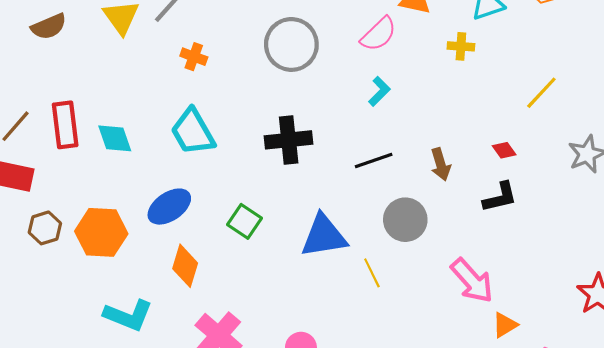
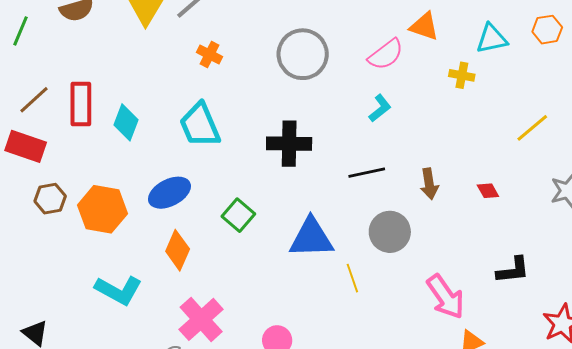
cyan diamond: (115, 138) -> (126, 122), turned 33
red diamond: (504, 150) -> (488, 191), moved
black L-shape: (500, 197) -> (513, 270), moved

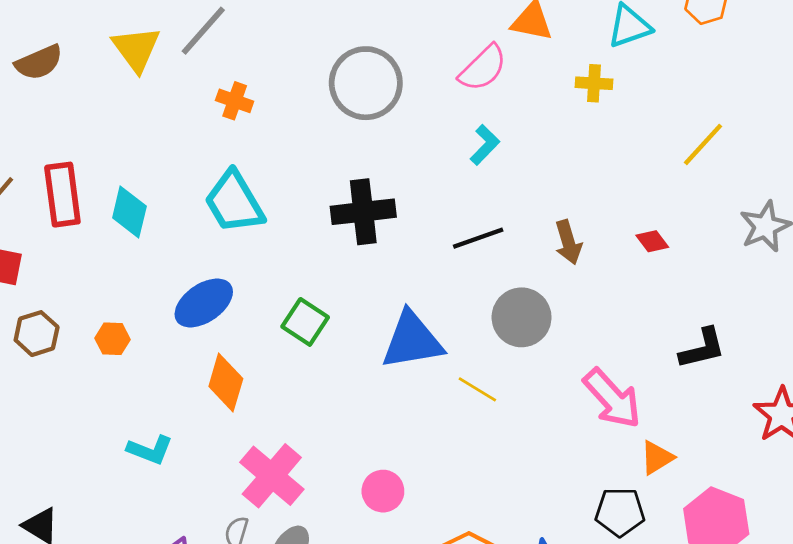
orange hexagon: (103, 209) -> (113, 339), size x0.5
yellow line: (352, 278) -> (477, 389), turned -32
cyan L-shape: (118, 290) -> (150, 450), size x0.7

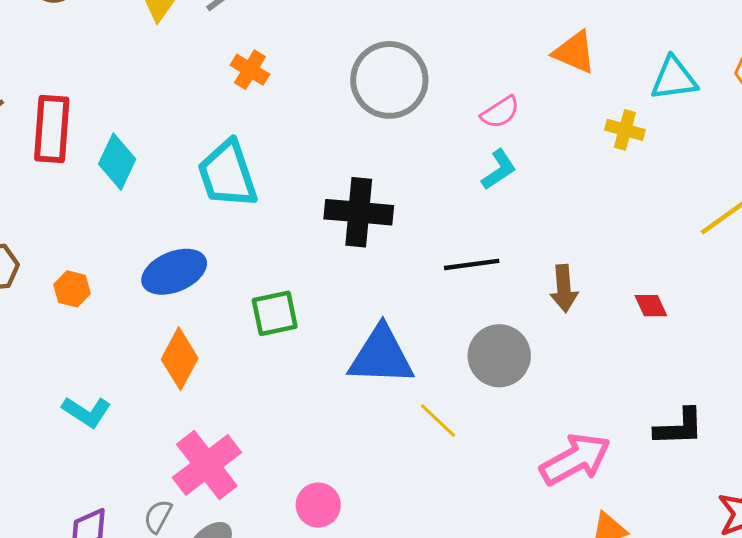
pink semicircle: (483, 68) -> (500, 112), moved, size x0.7
green square: (305, 322) -> (275, 313), turned 33
pink arrow: (612, 398) -> (575, 459), turned -88

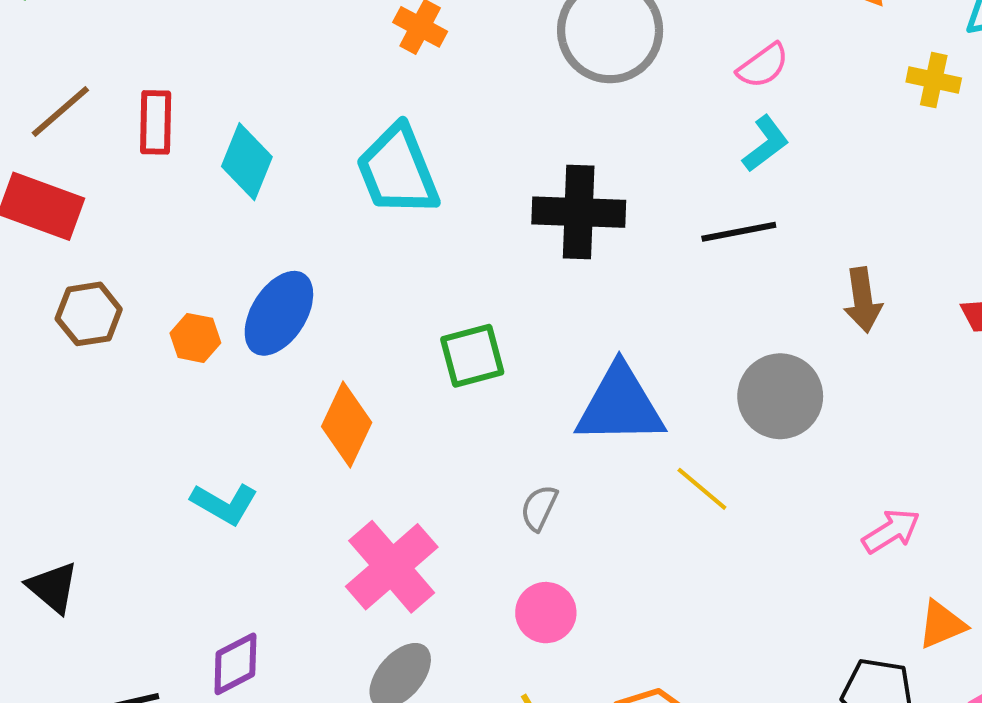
red rectangle: (52, 129) -> (156, 122), size x0.7
black line: (472, 264) -> (739, 232), moved
blue ellipse: (174, 272) -> (279, 313), moved, turned -32
pink arrow: (575, 459) -> (891, 531), size x0.6
gray semicircle: (158, 516) -> (539, 508), moved

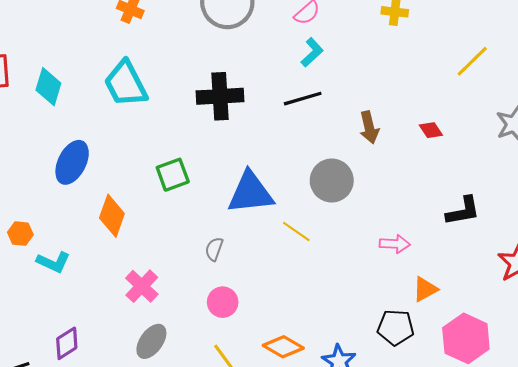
orange hexagon: (195, 338) -> (20, 234), moved
pink arrow: (891, 531) -> (395, 244), turned 40
pink cross: (392, 567) -> (142, 286), size x0.7

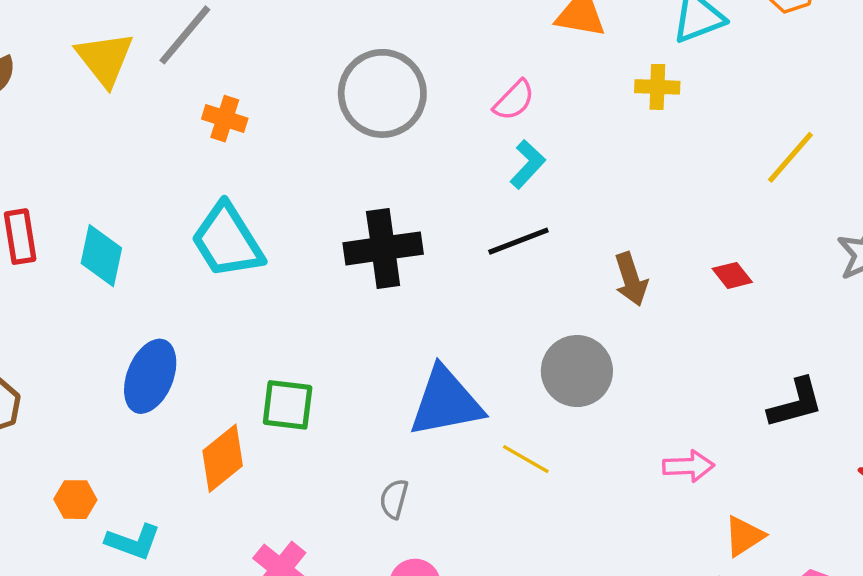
green square: (173, 175) -> (288, 405), moved, turned 32
orange diamond: (112, 216) -> (223, 458), turned 36

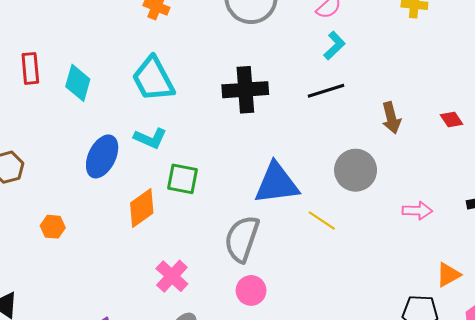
pink arrow: (689, 466) -> (417, 211), moved
gray semicircle: (394, 499) -> (242, 239), size x2.0
cyan L-shape: (133, 542) -> (150, 138), moved

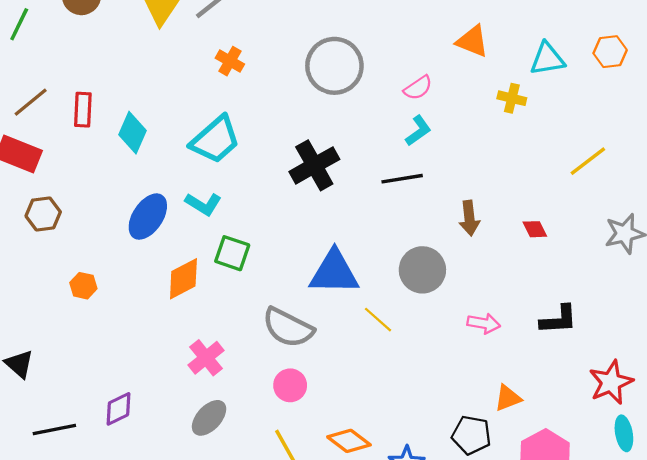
cyan trapezoid: (153, 79) -> (215, 140), turned -111
black cross: (245, 90) -> (314, 165), turned -33
gray semicircle: (242, 239) -> (288, 328), turned -90

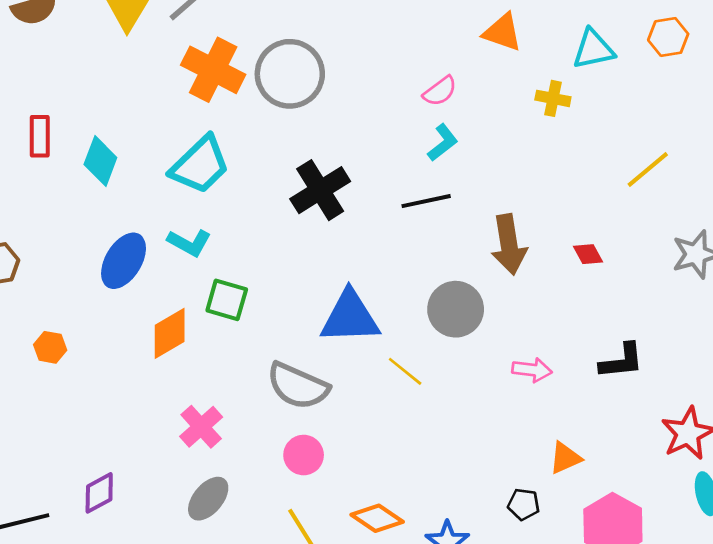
orange cross: (230, 61) -> (213, 70), size x1.8
gray circle: (334, 66) -> (290, 74), moved
brown arrow: (469, 218) -> (509, 245), size x1.4
black pentagon: (471, 435) -> (524, 504), size x0.7

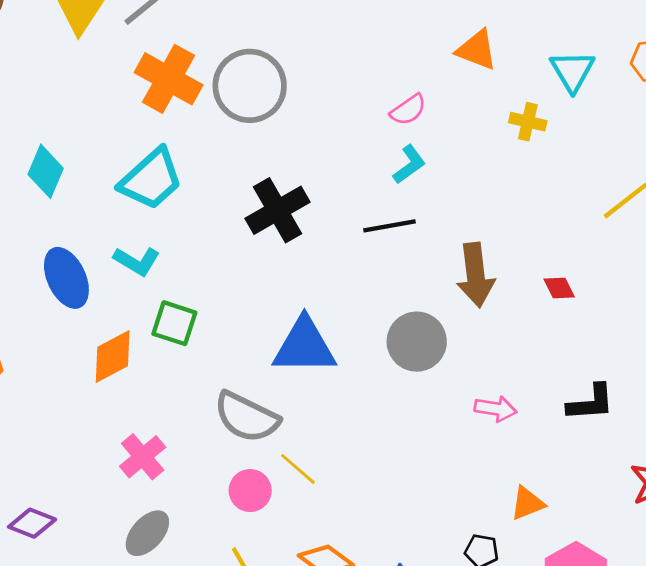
cyan triangle: (593, 49) -> (572, 71), turned -51
blue ellipse: (124, 261) -> (66, 278), turned -58
yellow line: (405, 371) -> (298, 469), moved
purple diamond: (99, 493) -> (32, 523), turned 48

